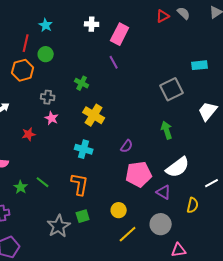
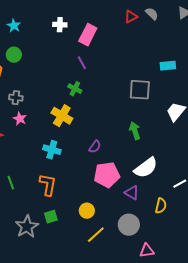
green cross: (82, 83) -> (75, 89), moved
gray square: (172, 89) -> (140, 90), turned 30
green line: (43, 182) -> (11, 183), turned 32

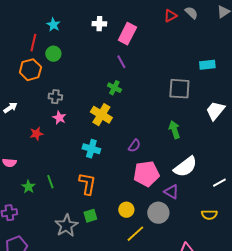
yellow semicircle: (161, 206) -> (209, 215), moved, turned 77
gray circle: (129, 225) -> (158, 213), moved

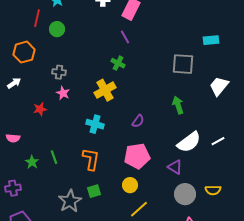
orange hexagon: (30, 70) -> (24, 52), moved
yellow cross: (101, 115) -> (105, 90), turned 30
pink pentagon: (146, 174) -> (137, 156), moved
white line: (219, 183) -> (218, 141), moved
gray circle: (158, 213) -> (185, 194), moved

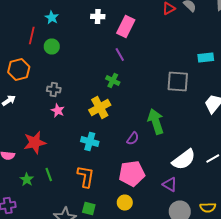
green arrow: (178, 105) -> (156, 122), moved, size x1.4
red star: (40, 109) -> (35, 142), moved, size x1.6
green square: (94, 191) -> (89, 208), turned 32

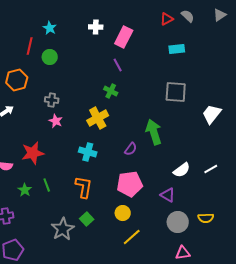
cyan rectangle: (206, 58) -> (177, 49), moved
white semicircle: (184, 160) -> (182, 170), size x0.7
green square: (89, 208) -> (87, 219), turned 32

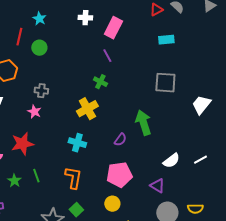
pink star: (56, 121) -> (34, 112), moved

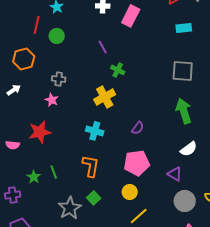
purple line: (107, 56) -> (103, 47), moved
green arrow: (143, 123) -> (184, 111), moved
green line: (36, 176) -> (54, 172), moved
green star: (14, 181) -> (34, 177), moved

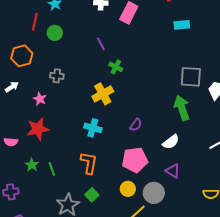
gray square: (183, 71) -> (191, 77), moved
pink star: (52, 100) -> (40, 99), moved
white semicircle: (189, 149) -> (171, 142), moved
green star: (34, 177) -> (32, 165), moved
gray circle: (185, 201) -> (154, 193), moved

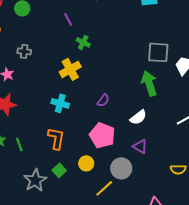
pink pentagon: (135, 160) -> (102, 135), turned 30
yellow circle: (128, 189) -> (86, 163), moved

